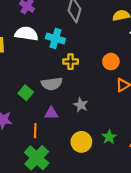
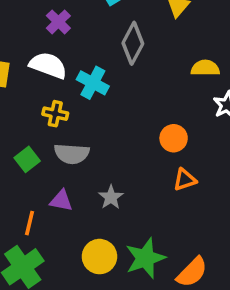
yellow cross: (71, 62) -> (55, 114), moved
green star: (109, 137) -> (145, 258), size x1.6

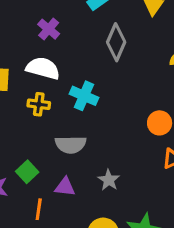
cyan cross: (93, 83) -> (84, 96), moved
yellow cross: (55, 114) -> (39, 104), moved
green square: (27, 159) -> (27, 172), moved

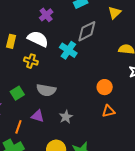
gray diamond: (116, 42) -> (87, 31), turned 30
cyan cross: (84, 96) -> (68, 50), moved
green square: (27, 172) -> (17, 93), moved

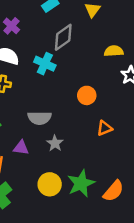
orange circle: (105, 87) -> (87, 95), moved
gray semicircle: (46, 90) -> (39, 118), moved

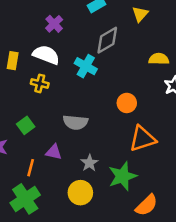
orange triangle: (104, 128) -> (143, 139), size x1.6
gray star: (55, 143) -> (89, 163), moved
green star: (81, 183) -> (123, 176), moved

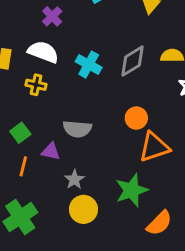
gray diamond: (107, 40) -> (133, 61), moved
orange circle: (127, 103) -> (136, 118), moved
purple triangle: (54, 152) -> (51, 151), moved
gray star: (89, 163) -> (74, 180), moved
orange line: (31, 168) -> (23, 166), moved

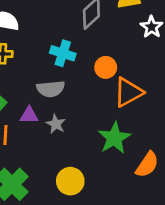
cyan cross: (89, 65) -> (63, 53), moved
gray star: (74, 180) -> (56, 124), moved
yellow circle: (83, 209) -> (70, 181), moved

